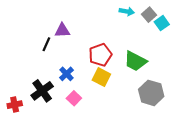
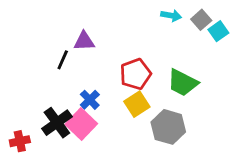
yellow square: (101, 77) -> (137, 104), turned 30
gray hexagon: (151, 93) -> (168, 127), moved
pink square: (74, 98) -> (81, 124), moved, size x1.5

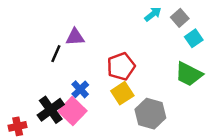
cyan arrow: (171, 16) -> (153, 14), turned -48
cyan square: (218, 31) -> (194, 38), moved
green trapezoid: (183, 83) -> (189, 74), moved

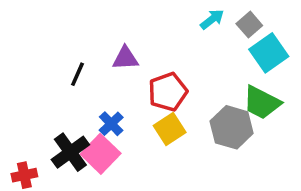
purple triangle: (75, 37) -> (125, 58), moved
cyan square: (194, 38) -> (269, 53), size x1.5
gray hexagon: (150, 114) -> (232, 127), moved

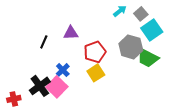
gray hexagon: (232, 127) -> (131, 47), moved

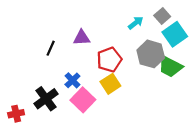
cyan arrow: (120, 11) -> (136, 23), moved
pink square: (57, 87) -> (83, 100), moved

